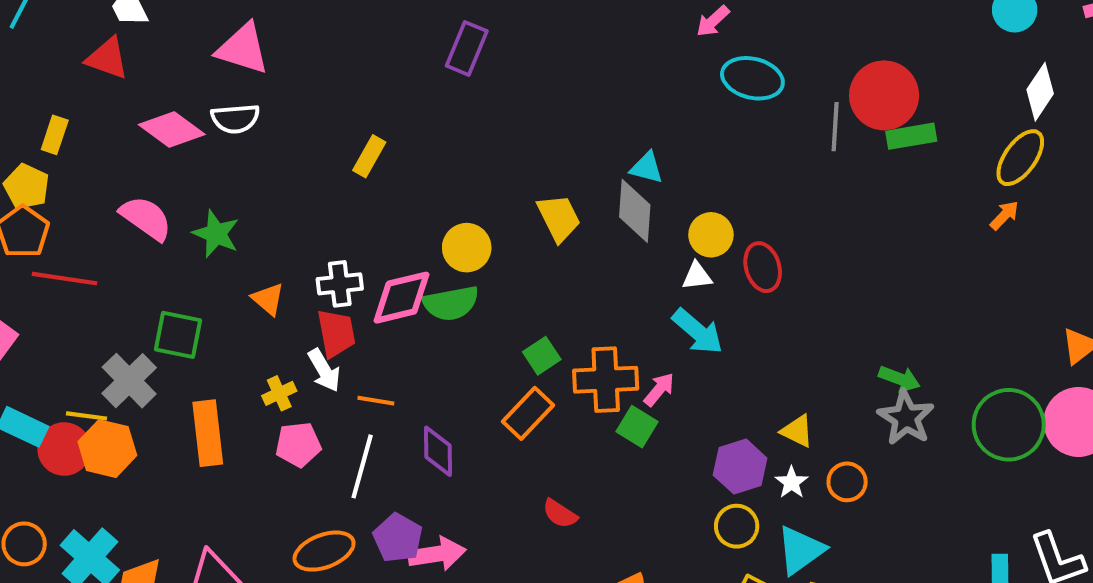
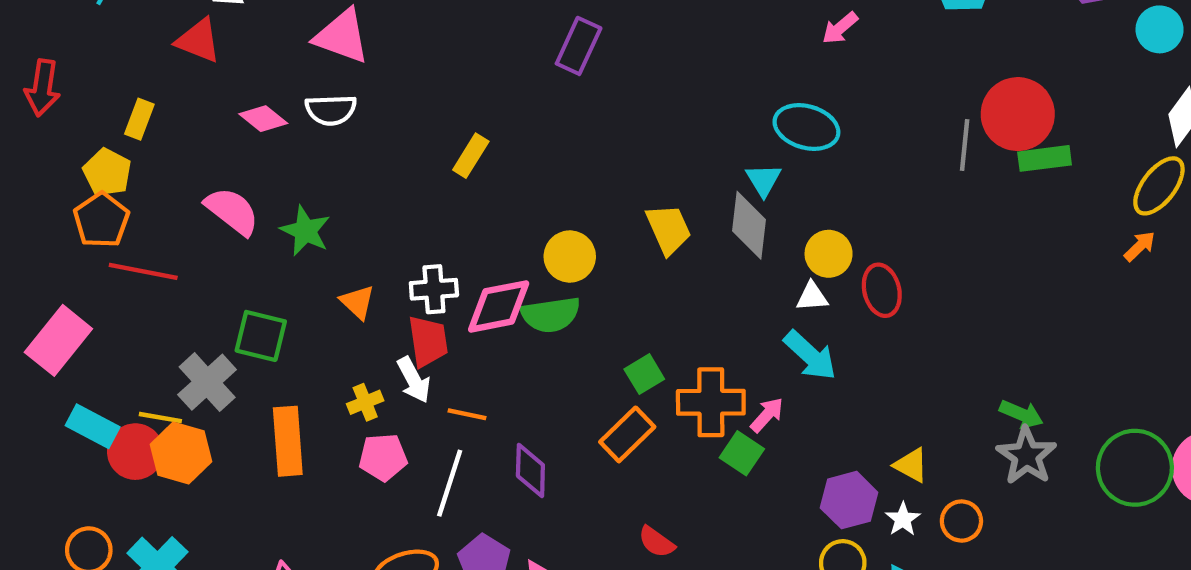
cyan ellipse: (752, 78) -> (806, 127), moved
pink diamond: (172, 130) -> (263, 119), size x0.7
cyan triangle: (647, 168) -> (763, 180), turned 42

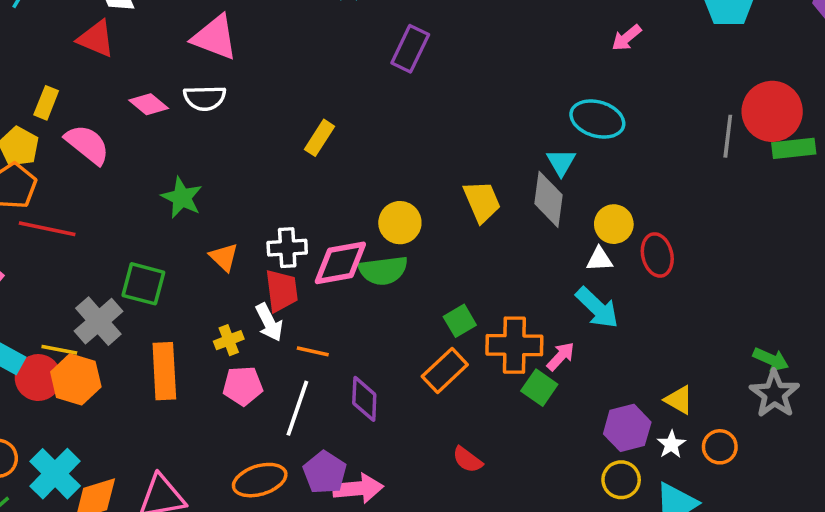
pink semicircle: (232, 211) -> (87, 144), moved

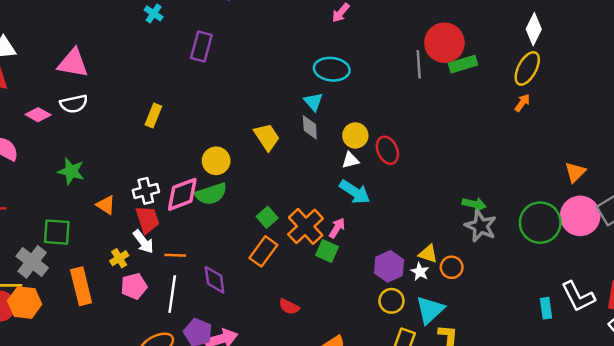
gray diamond: (548, 199) -> (310, 127), size x0.7
orange cross: (514, 345) -> (306, 226), turned -33
yellow triangle: (679, 400) -> (428, 254), moved

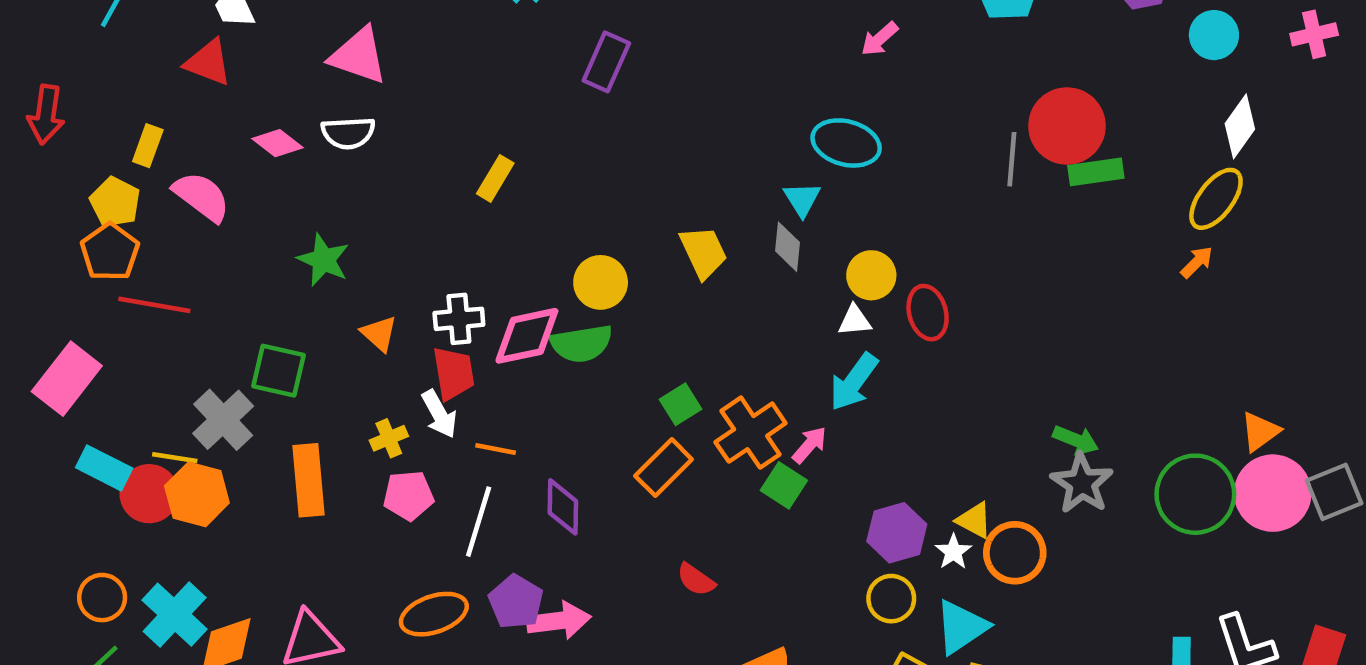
orange triangle: (575, 172) -> (1260, 431), moved
cyan arrow: (355, 192) -> (854, 382), turned 84
orange circle: (452, 267) -> (1015, 553), size x1.4

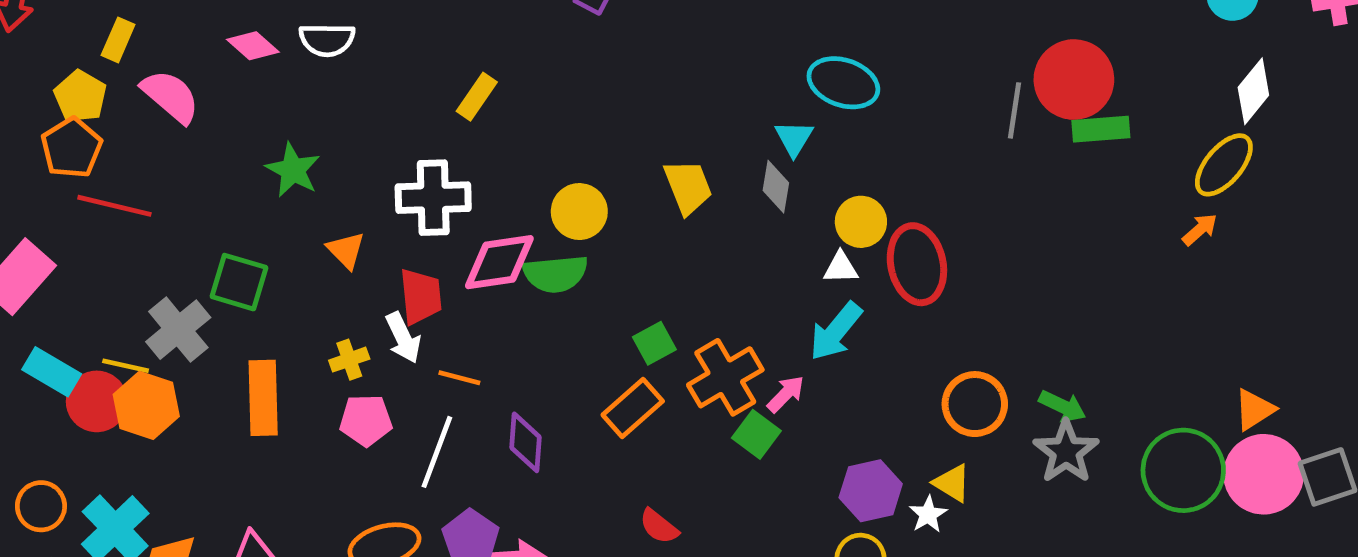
red ellipse: (928, 313) -> (917, 264), size x1.4
white cross: (459, 319) -> (433, 198), moved, size x1.4
orange circle: (1015, 553) -> (975, 404), moved

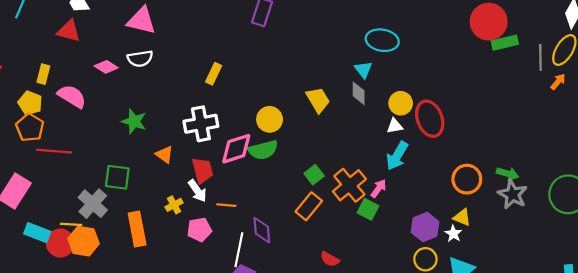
gray line: (1015, 110) -> (540, 57), moved
pink pentagon: (366, 420) -> (199, 230), moved
white line: (437, 452) -> (239, 250), moved

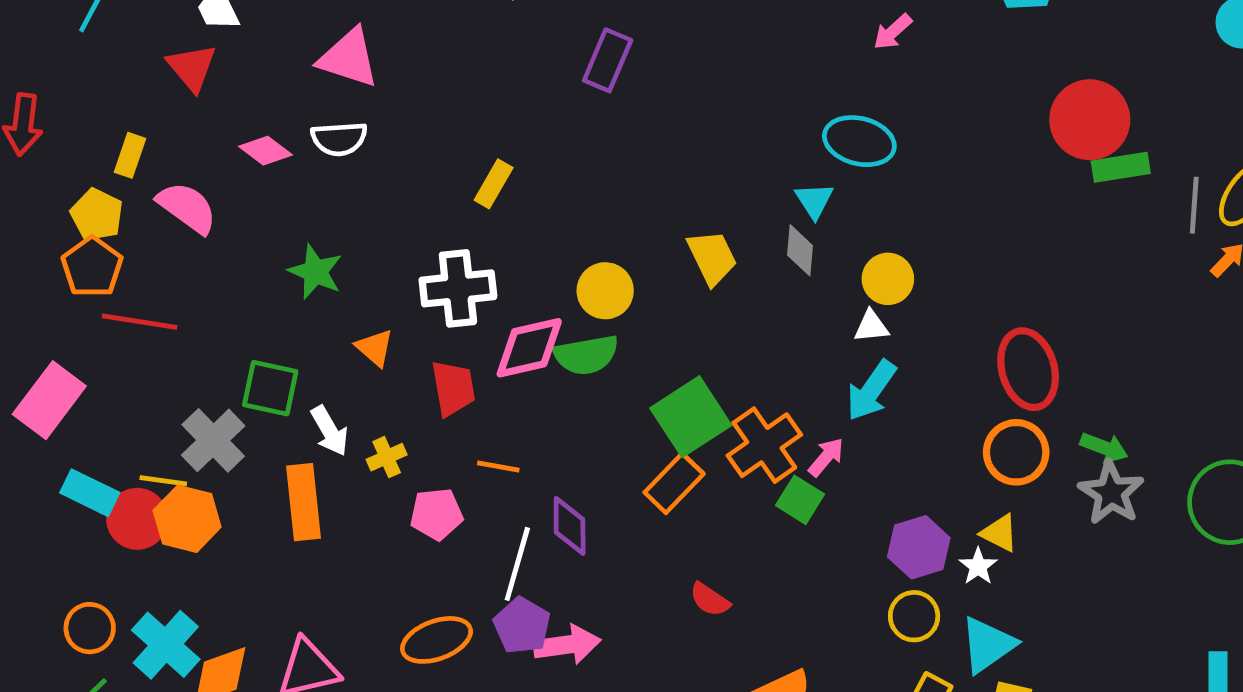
red triangle: (69, 31) -> (192, 67), turned 30
red ellipse: (430, 119) -> (1028, 369), moved
green square: (314, 175) -> (691, 417), size x1.8
white arrow: (197, 191) -> (330, 431), moved

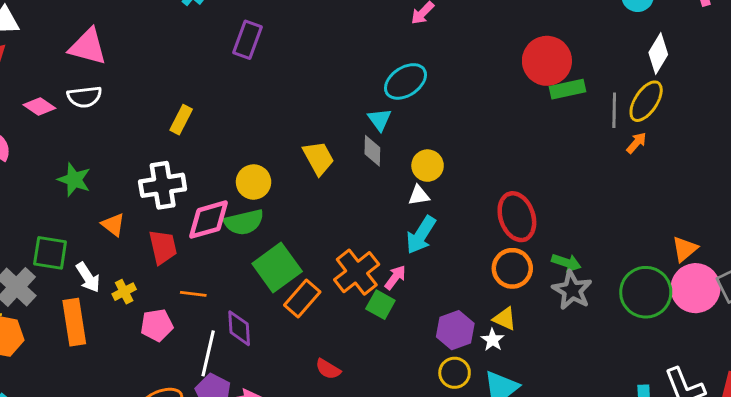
cyan ellipse: (859, 141) -> (405, 81), turned -45
green square: (691, 417) -> (277, 267), moved

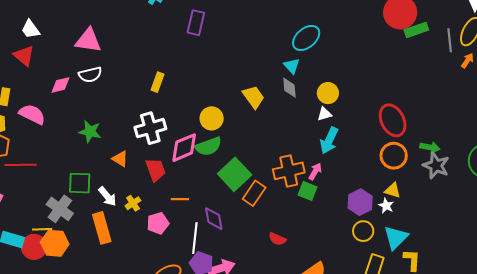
pink diamond: (39, 107) -> (61, 85), turned -40
orange cross: (357, 272) -> (289, 171), turned 32

